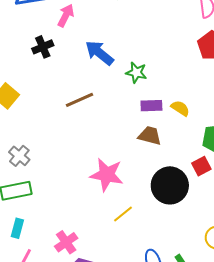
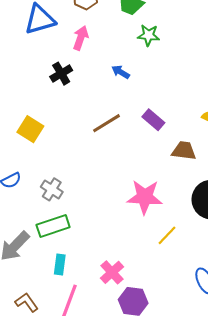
blue arrow: (99, 53) -> (121, 72), size x0.6
green star: (136, 73) -> (148, 35), moved
purple rectangle: (151, 106) -> (153, 120), moved, turned 50

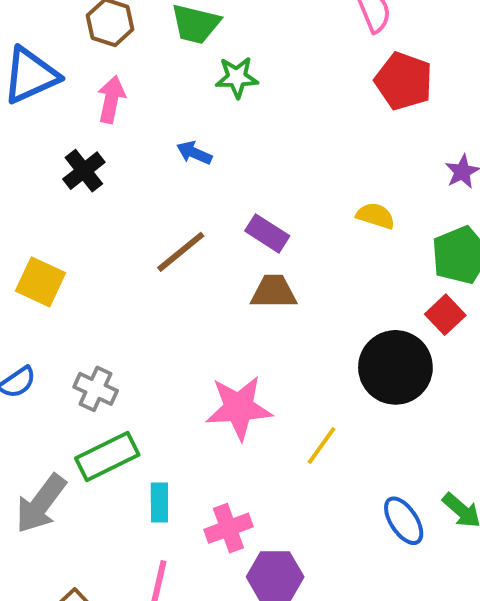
brown trapezoid: (184, 151) -> (274, 292), moved
pink star: (145, 197) -> (239, 408), moved
cyan rectangle: (60, 264) -> (159, 502), moved
pink cross: (112, 272) -> (228, 528), turned 30

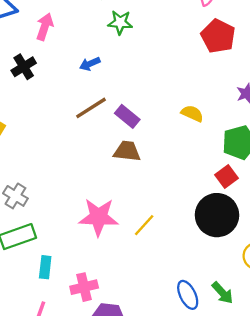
blue arrow: (194, 153) -> (90, 64), turned -54
brown line: (181, 252) -> (91, 108), moved
black circle: (395, 367) -> (217, 215), moved
yellow line: (322, 445) -> (144, 225), moved

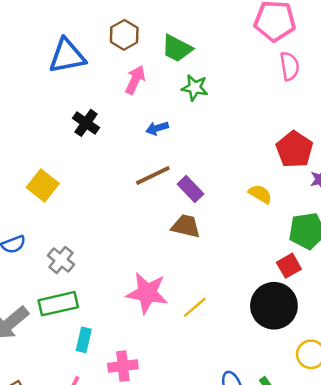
pink arrow: (45, 27) -> (135, 80), moved
red pentagon: (218, 36) -> (294, 149), moved
black cross: (24, 67) -> (86, 123), turned -30

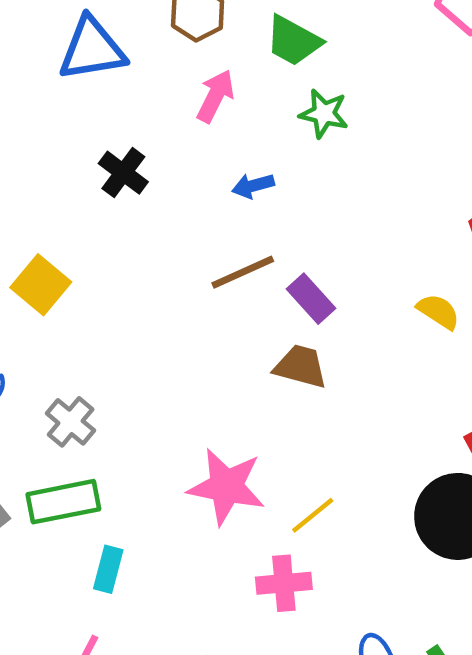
pink cross: (123, 366) -> (284, 583), moved

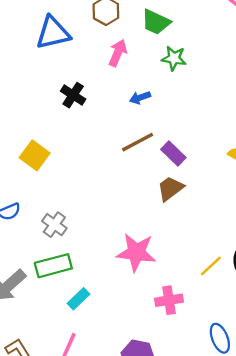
brown trapezoid: (301, 366) -> (170, 189), turned -48
yellow line: (313, 515) -> (211, 266), moved
cyan rectangle: (108, 569) -> (79, 299), turned 35

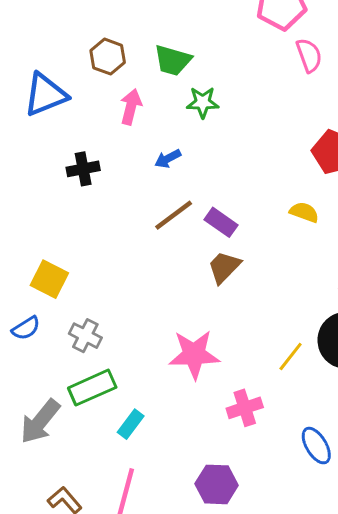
black cross: (73, 95) -> (83, 169), turned -35
yellow square: (35, 155) -> (49, 279), moved

